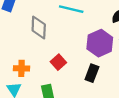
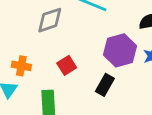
gray diamond: (39, 28) -> (50, 20), turned 60

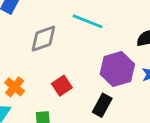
orange cross: (21, 66) -> (15, 87), turned 30

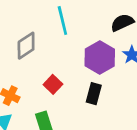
cyan line: (87, 21) -> (62, 21), turned 68

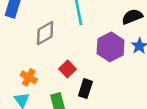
black rectangle: (94, 94) -> (85, 89), moved

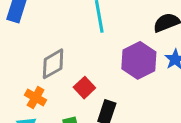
gray diamond: (45, 33) -> (53, 64), moved

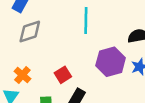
gray diamond: (53, 64) -> (30, 32), moved

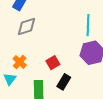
cyan line: (86, 20) -> (88, 25), moved

